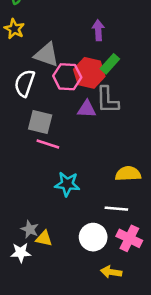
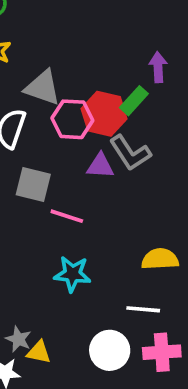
purple arrow: (98, 30) -> (158, 67), moved
gray L-shape: (107, 100) -> (130, 153), turned -32
pink line: (48, 144) -> (67, 216), moved
pink cross: (129, 238) -> (162, 352), turned -30

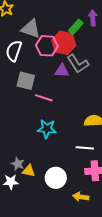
green rectangle: (134, 101) -> (76, 27), moved
white circle: (110, 350) -> (56, 178), moved

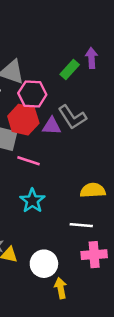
red hexagon: (64, 43) -> (23, 120), moved
cyan star: (47, 129) -> (32, 201), turned 30
yellow arrow: (81, 197) -> (61, 288), moved, turned 70

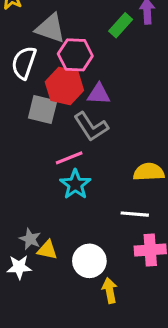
gray L-shape: (72, 117) -> (91, 127), moved
pink line: (28, 161) -> (69, 158), moved, turned -40

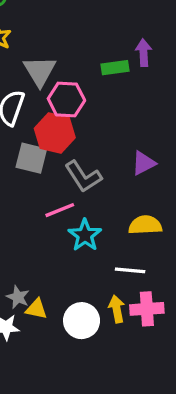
green rectangle: (121, 25) -> (115, 68), turned 40
gray triangle: (50, 28) -> (40, 71), turned 40
purple triangle: (99, 94) -> (144, 163), moved, turned -30
cyan star: (75, 184) -> (85, 235), moved
yellow arrow: (110, 291) -> (117, 309), moved

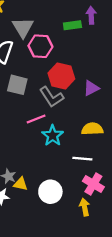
red hexagon: (55, 133) -> (61, 76), moved
yellow arrow: (117, 309) -> (85, 207), moved
pink cross: (147, 309) -> (93, 184), turned 35

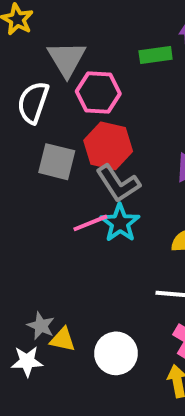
red hexagon: (61, 76) -> (108, 146), moved
cyan star: (53, 136) -> (120, 223), moved

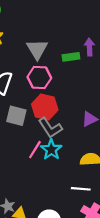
gray triangle: (67, 59) -> (37, 49), moved
pink line: (90, 223) -> (35, 150), turned -36

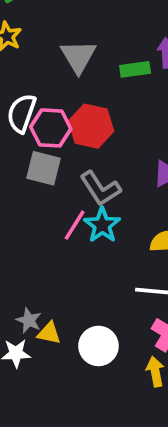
pink hexagon: (39, 78) -> (51, 128), moved
red hexagon: (45, 107) -> (91, 126), moved

